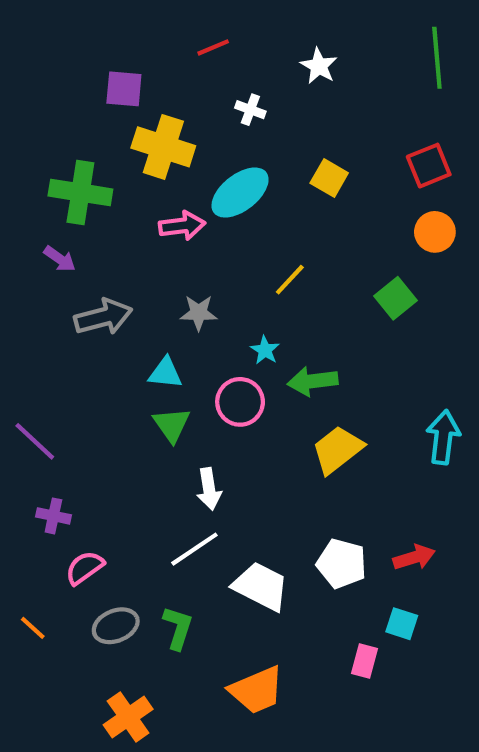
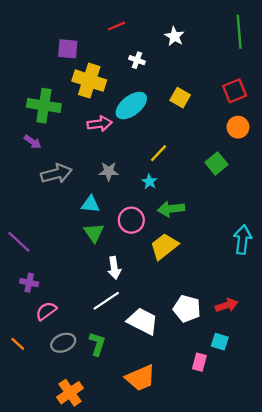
cyan star: (265, 350) -> (149, 182), moved
yellow trapezoid: (337, 450) -> (164, 246), moved

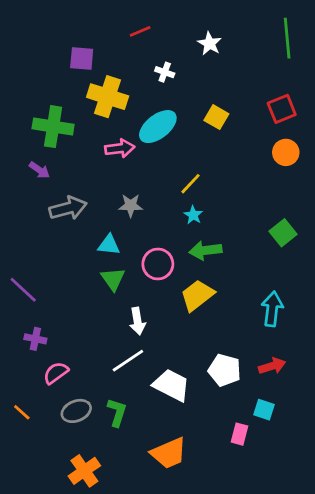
green square: (216, 163) -> (283, 233), moved
cyan star: (149, 182) -> (193, 215), moved
cyan arrow: (243, 239) -> (272, 309), moved

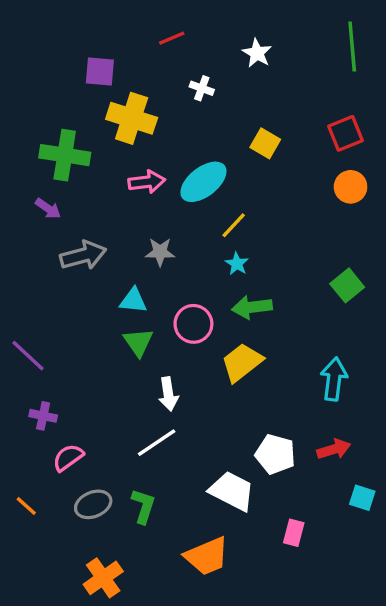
cyan ellipse: (158, 127) -> (203, 182), moved
white trapezoid: (171, 385) -> (232, 491), moved
cyan square: (264, 410) -> (362, 498), moved

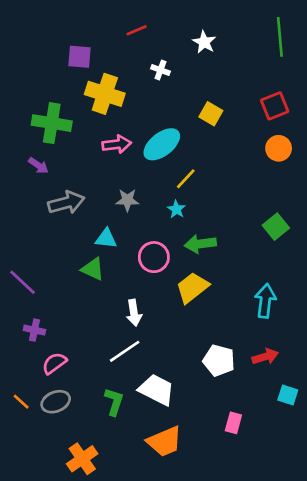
cyan star: (237, 264) -> (176, 209), moved
green triangle: (138, 342) -> (93, 269), moved, turned -30
white trapezoid: (232, 491) -> (156, 390), moved
gray ellipse: (93, 504) -> (56, 402), moved

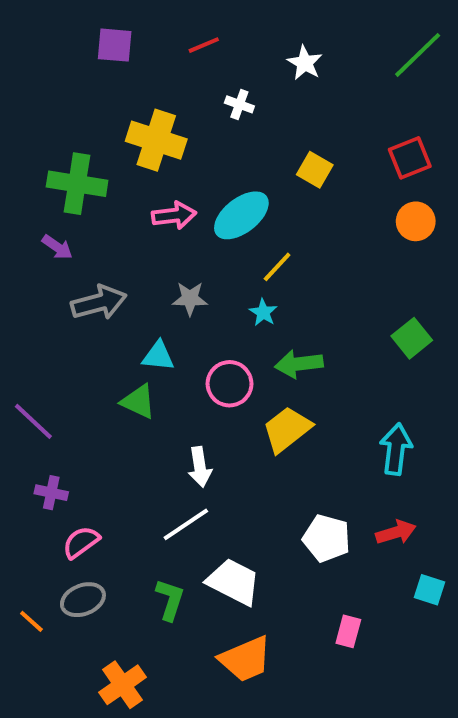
green line: (280, 37) -> (418, 55), turned 51
purple square: (80, 57) -> (115, 45), moved
orange line: (21, 402) -> (31, 621), moved

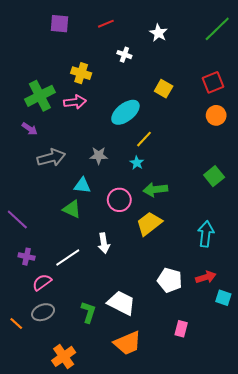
yellow cross: (156, 140) -> (81, 73), size x0.7
green cross: (77, 184) -> (40, 96), turned -36
pink arrow: (174, 215) -> (75, 102), moved
white line: (186, 524) -> (68, 258), moved
cyan square: (430, 590) -> (223, 298), moved

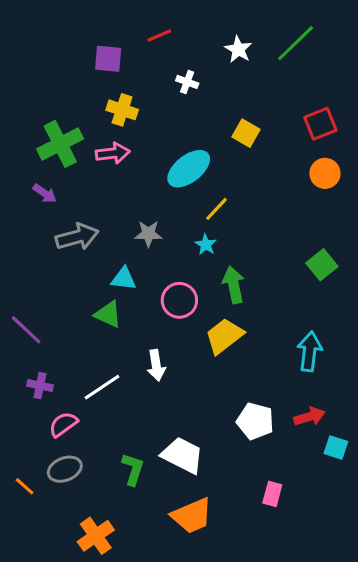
purple square: (60, 24) -> (108, 59), moved
green line: (217, 29) -> (296, 43), moved
green arrow: (155, 190) -> (234, 285), turned 85

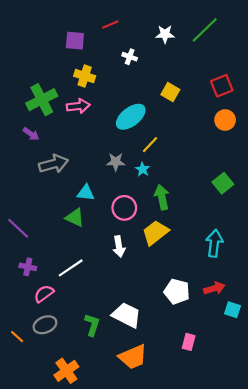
white star: (238, 49) -> (165, 34), turned -30
gray star: (148, 234) -> (116, 162), moved
white arrow: (156, 365) -> (119, 246), moved

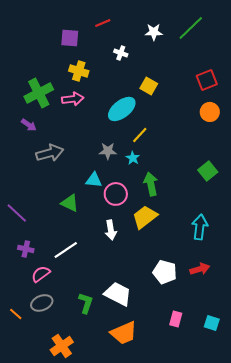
yellow square: (170, 92) -> (149, 86), moved
cyan triangle: (86, 193) -> (94, 180), moved
cyan square: (233, 310) -> (212, 323), moved

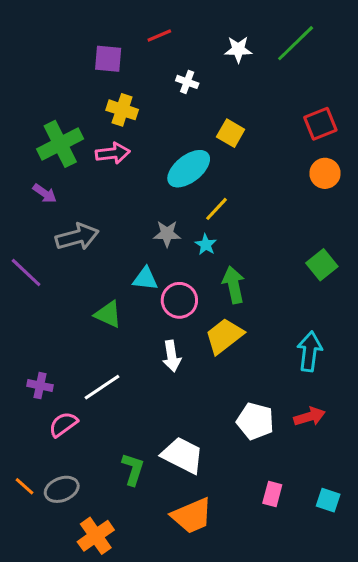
purple line: (17, 213) -> (26, 272), moved
gray ellipse: (42, 303) -> (62, 489), moved

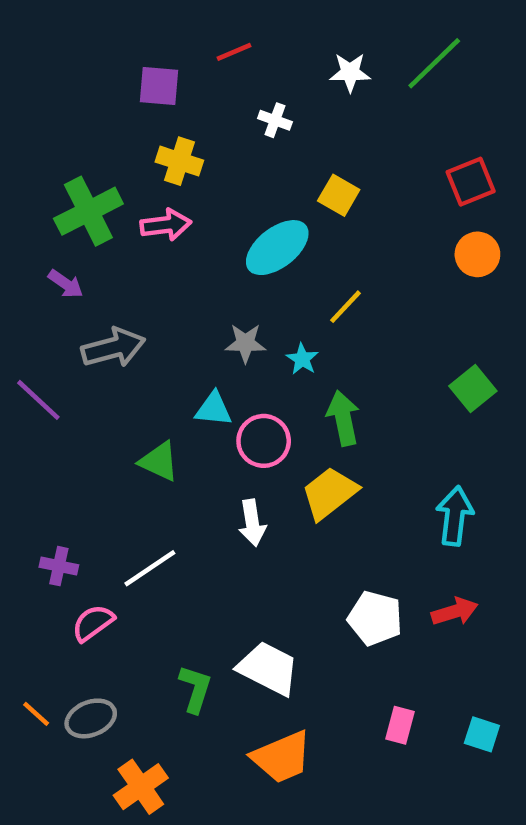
yellow line: (217, 209) -> (345, 307), moved

